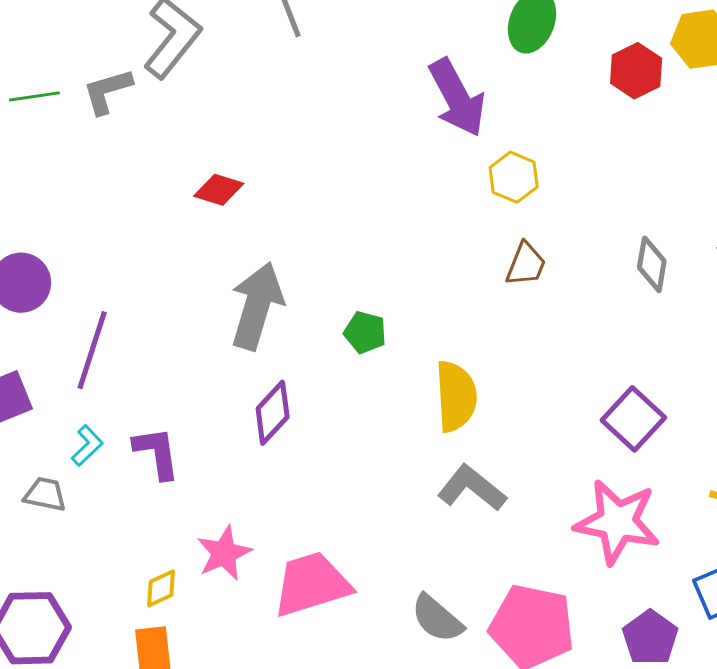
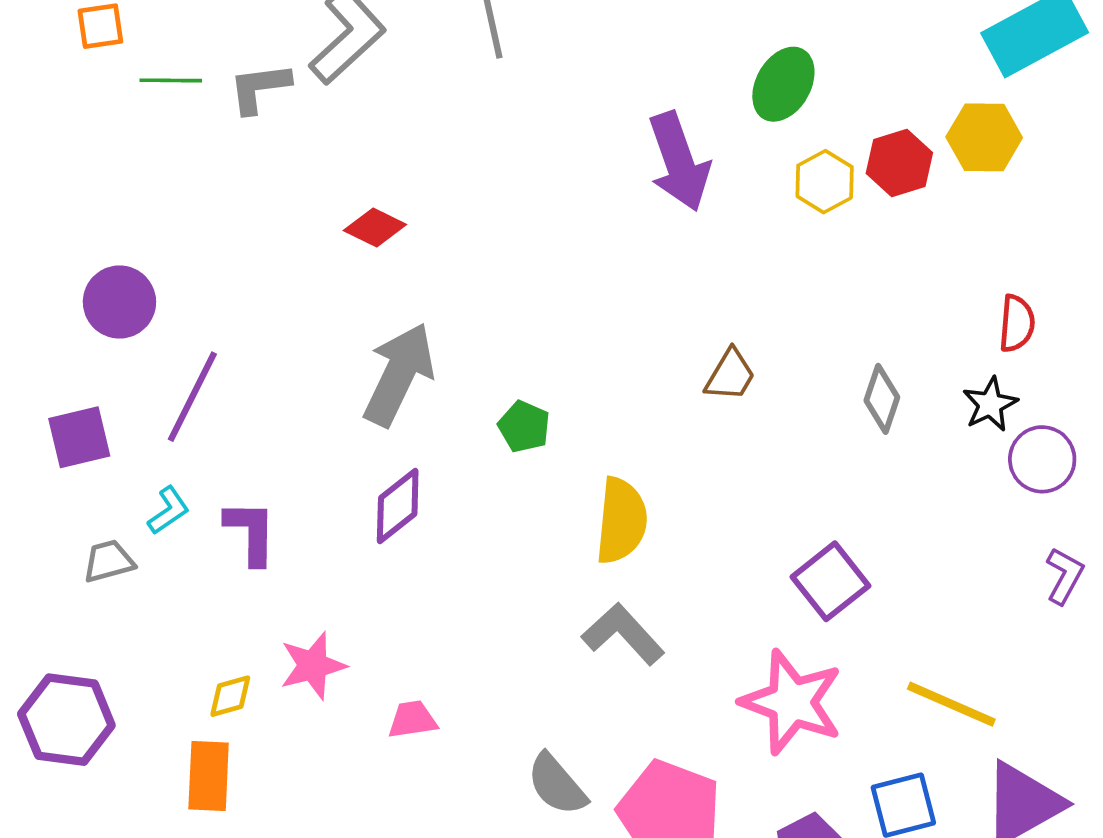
yellow hexagon: (514, 177) -> (825, 182), moved
gray trapezoid: (45, 494) -> (109, 561), turned -36
pink trapezoid: (312, 584) -> (412, 720), size x0.5

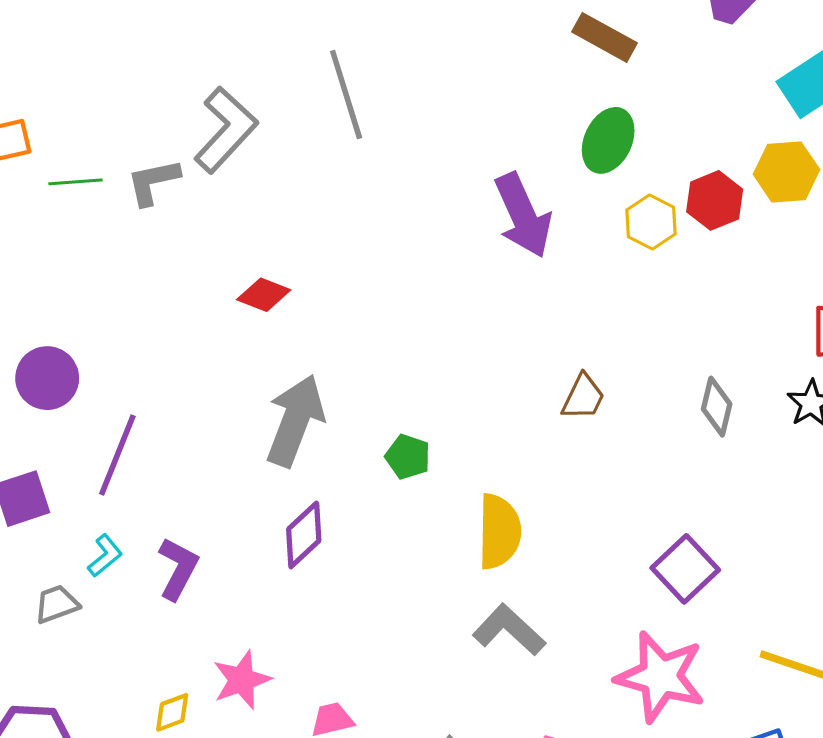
purple L-shape: (251, 532) -> (178, 569), turned 32

